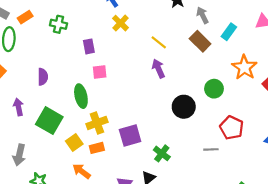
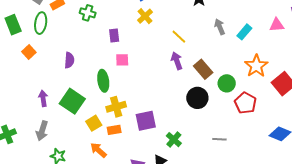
gray arrow: (202, 15) -> (220, 27), moved
brown rectangle: (200, 41) -> (203, 69), moved
purple arrow: (18, 107) -> (43, 98), moved
red pentagon: (232, 128) -> (245, 103), moved

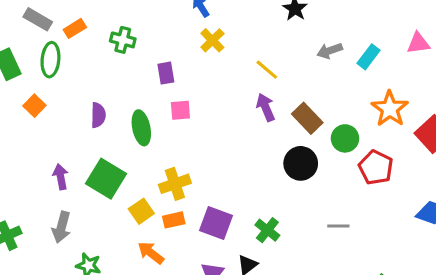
gray arrow: (220, 27) -> (330, 51), turned -84
green ellipse: (103, 81) -> (141, 128), moved
purple square: (146, 121) -> (216, 223), moved, turned 35

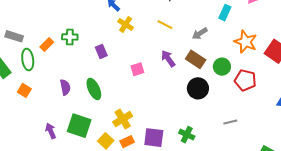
orange rectangle: (75, 28) -> (47, 45), moved
gray arrow: (330, 51) -> (200, 34), moved
yellow line: (267, 70) -> (165, 25), moved
pink square: (180, 110) -> (137, 69), moved

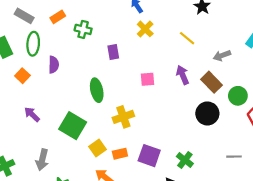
orange rectangle: (47, 45) -> (58, 17), moved
purple semicircle: (65, 87) -> (54, 65), moved
yellow cross: (123, 119) -> (123, 117), moved
purple arrow: (51, 131) -> (32, 114), moved, turned -35

